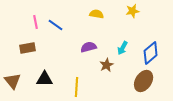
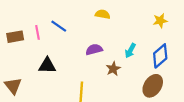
yellow star: (133, 11) -> (160, 21), moved
pink line: (36, 22) -> (38, 32), moved
brown rectangle: (28, 48) -> (15, 37), moved
black triangle: (45, 79) -> (47, 66), moved

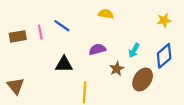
black triangle: (47, 66) -> (64, 64), moved
brown ellipse: (153, 86) -> (143, 79), moved

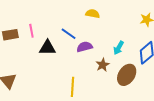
blue line: (62, 26) -> (69, 34), moved
black triangle: (64, 64) -> (47, 48), moved

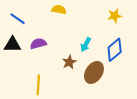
blue line: (69, 34) -> (18, 19), moved
purple semicircle: (85, 47) -> (38, 44), moved

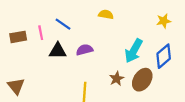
cyan arrow: (86, 45) -> (134, 51), size x1.6
brown star: (69, 62) -> (117, 79), moved

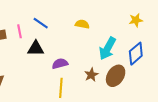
yellow semicircle: (106, 14) -> (82, 24), moved
purple semicircle: (84, 50) -> (60, 64), moved

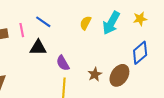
yellow semicircle: (82, 24) -> (85, 23), turned -72
cyan arrow: (107, 48) -> (111, 23), moved
purple semicircle: (60, 64) -> (63, 63), turned -105

